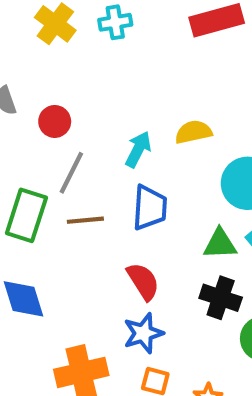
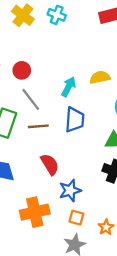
cyan cross: (115, 22) -> (57, 15), turned 30
gray line: (71, 173) -> (31, 99), turned -65
red semicircle: (143, 281) -> (50, 164), moved

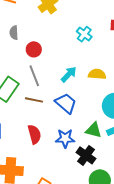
cyan cross: (57, 15) -> (84, 34), moved
blue trapezoid: (75, 120) -> (66, 103), turned -70
blue star: (70, 190) -> (65, 138), moved

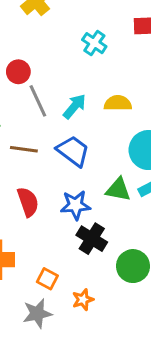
gray line: (34, 76) -> (38, 101), moved
black cross: (86, 155) -> (92, 239), moved

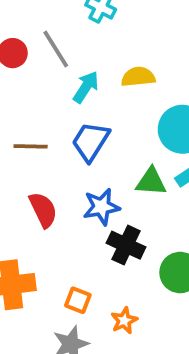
gray line: (38, 101) -> (56, 49), moved
blue trapezoid: (73, 151) -> (91, 141), turned -88

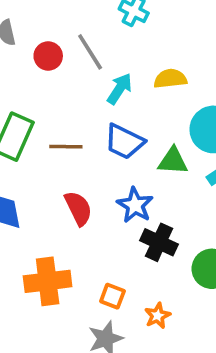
blue trapezoid: (91, 141) -> (124, 142), turned -96
green triangle: (151, 182) -> (173, 161), moved
blue star: (101, 207) -> (135, 205), turned -30

